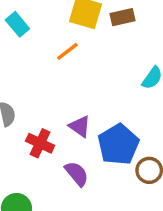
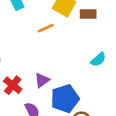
purple triangle: (80, 126) -> (42, 80), turned 35

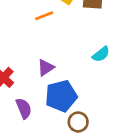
purple triangle: (42, 80) -> (46, 68), moved

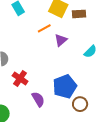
purple triangle: (46, 68) -> (61, 40), moved

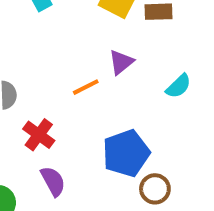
orange line: (44, 28) -> (86, 87), moved
purple semicircle: (38, 99) -> (53, 181), moved

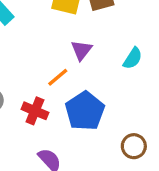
red cross: (39, 135) -> (35, 111), moved
blue pentagon: (126, 153) -> (85, 111), moved

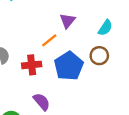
red cross: (35, 111) -> (32, 65), turned -30
brown circle: (134, 146) -> (99, 56), moved

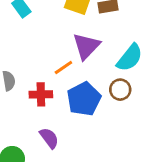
purple triangle: (67, 21) -> (86, 46), size x1.5
cyan semicircle: (105, 28) -> (130, 58), size x1.5

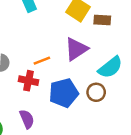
orange line: (63, 67) -> (42, 61), moved

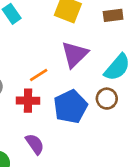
brown rectangle: (102, 20) -> (113, 15), moved

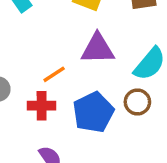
purple triangle: (75, 54) -> (98, 49), turned 44

